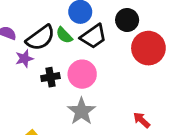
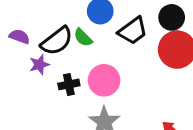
black circle: (127, 20) -> (172, 17), moved
black trapezoid: (93, 36) -> (133, 31), moved

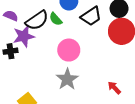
purple star: (39, 65) -> (24, 36), size x1.5
black cross: (69, 84) -> (10, 51), moved

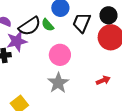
black trapezoid: (91, 16) -> (82, 23), turned 145
red arrow: (114, 88) -> (103, 80), moved, turned 112

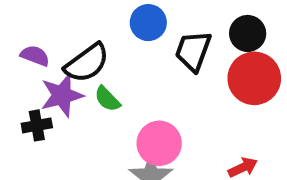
green semicircle: (48, 25) -> (107, 99), moved
pink circle: (60, 55) -> (159, 143), moved

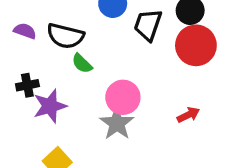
black semicircle: (87, 63) -> (65, 36), turned 51
purple star: (62, 95) -> (50, 106), moved

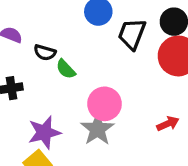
black semicircle: (65, 36) -> (45, 53), moved, size x0.6
purple star: (50, 106) -> (44, 132), moved

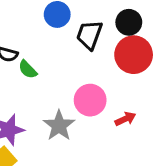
pink circle: (105, 104) -> (90, 100), moved

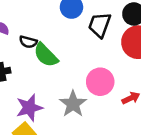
green semicircle: (28, 69) -> (46, 55), size x1.5

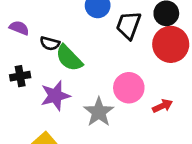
purple star: (29, 108) -> (55, 96), moved

